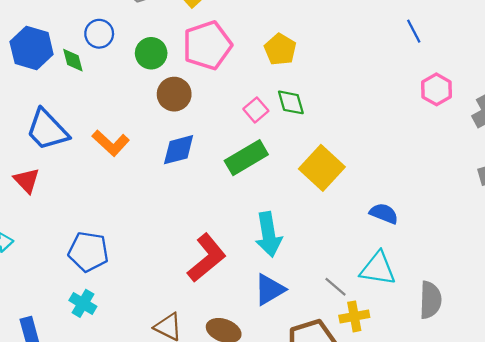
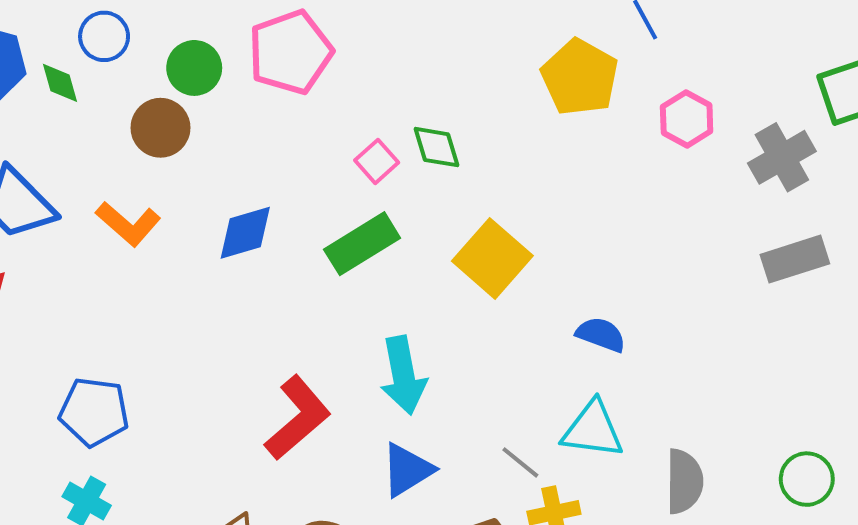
yellow pentagon: (280, 49) -> (580, 77), moved, size x1.4
brown circle: (174, 94) -> (160, 128), moved

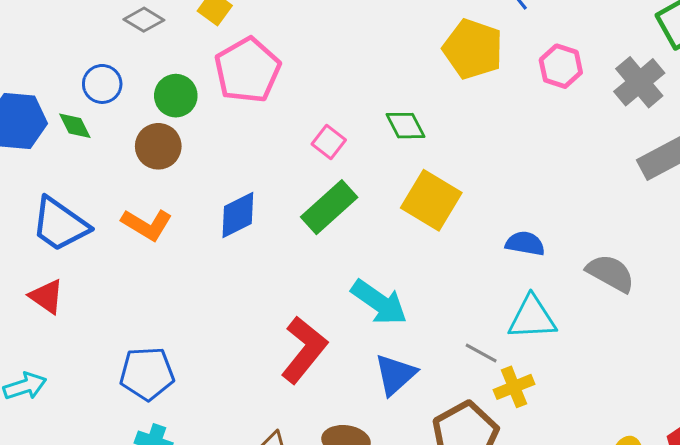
green diamond: (437, 147) -> (406, 126), moved
cyan arrow: (403, 375) -> (379, 302), turned -34
gray semicircle: (684, 481) -> (610, 273), moved, turned -51

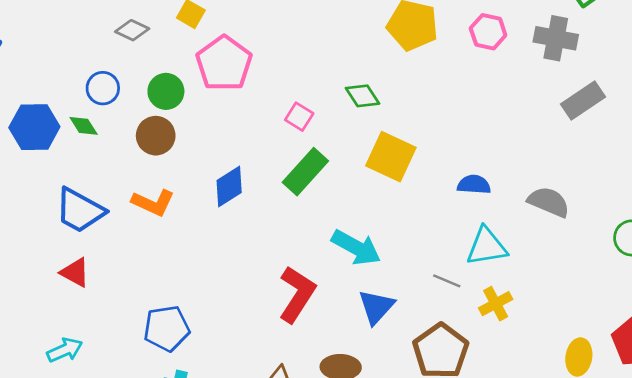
gray cross: (639, 82) -> (556, 38), turned -33
yellow cross: (514, 387) -> (496, 304), moved

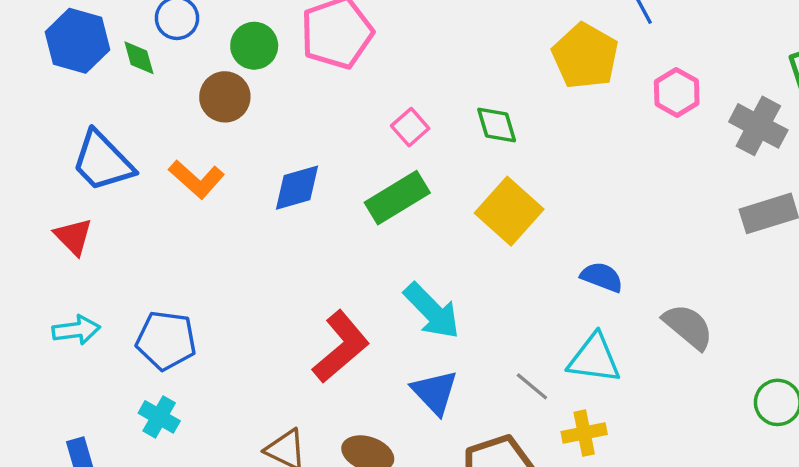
blue triangle: (376, 307) -> (435, 392), turned -42
cyan arrow: (65, 350) -> (76, 330), moved

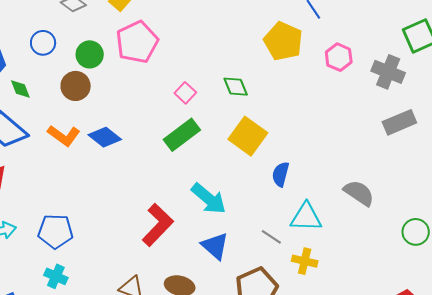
green diamond: (139, 58) -> (20, 89), moved
blue diamond: (297, 188) -> (105, 137), moved, turned 60
blue semicircle: (602, 277) -> (281, 174), moved, turned -90
yellow cross: (584, 433) -> (305, 261), turned 30

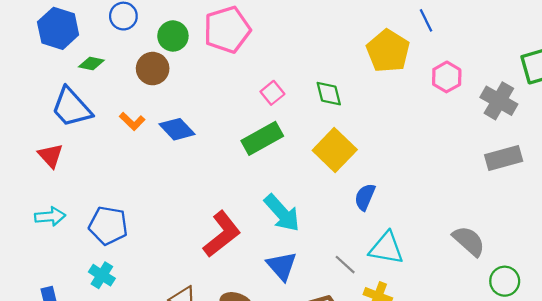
green diamond: (20, 89) -> (91, 64), turned -65
orange L-shape: (64, 136) -> (132, 121), size x0.7
gray semicircle: (359, 193) -> (469, 241), moved

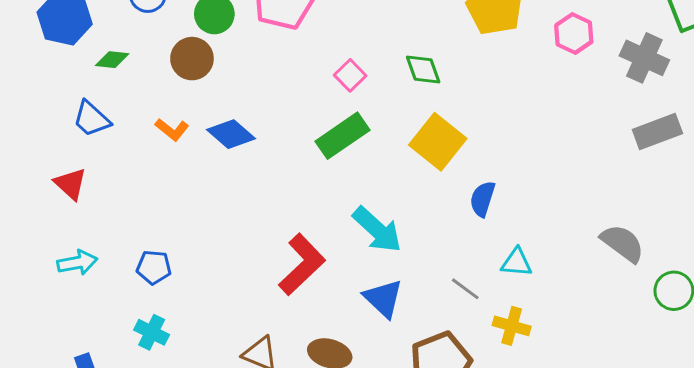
blue trapezoid: (71, 107) -> (92, 119), size x0.7
blue pentagon: (108, 226) -> (154, 267), size x0.7
cyan triangle: (386, 248) -> (517, 262), size x0.7

